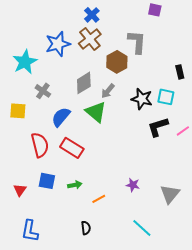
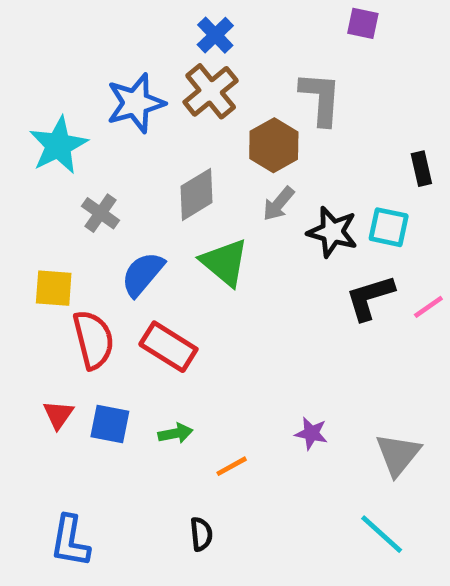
gray arrow: (108, 91) -> (279, 204), moved
yellow square: (18, 111) -> (54, 288), moved
red triangle: (20, 190) -> (58, 415), moved
cyan line: (142, 228) -> (382, 534), moved

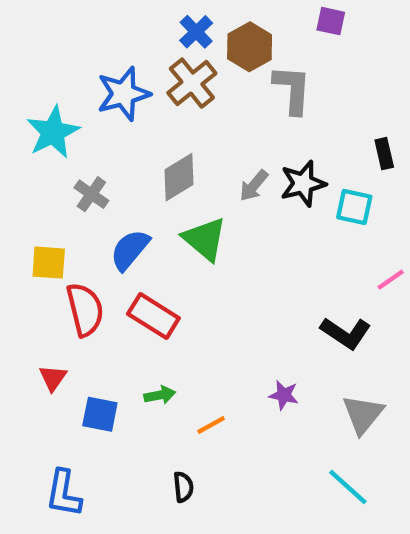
brown hexagon: (274, 145) -> (250, 47), moved
black star: (332, 232) -> (303, 183), moved, turned -30
black L-shape: (370, 297) -> (346, 333), moved, turned -129
blue square: (110, 424) -> (100, 414), moved

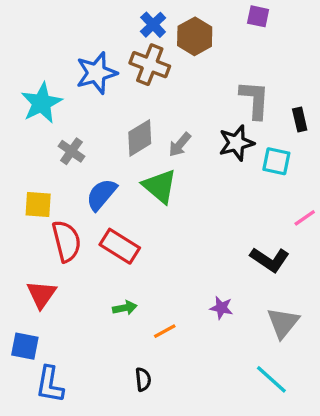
brown cross: (192, 83) -> (150, 65), turned -30
gray L-shape: (292, 89) -> (255, 100), moved
gray arrow: (254, 186) -> (180, 145), moved
red triangle: (53, 378) -> (41, 294), size x1.4
blue square: (100, 414) -> (25, 346), moved

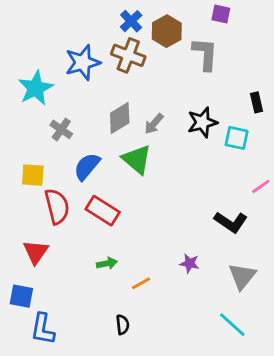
gray L-shape: (255, 100) -> (205, 54), moved

